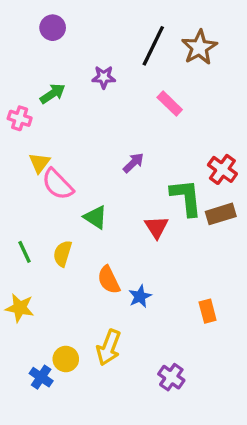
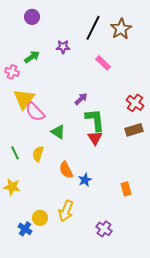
yellow triangle: (39, 163) -> (24, 99), size x1.6
green L-shape: (186, 197) -> (95, 120), moved

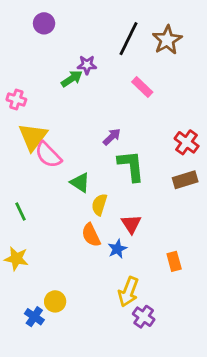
green arrow: (32, 57) -> (72, 79), moved
red triangle: (95, 138) -> (131, 224), moved
yellow semicircle: (38, 154) -> (99, 205), moved
yellow arrow: (66, 211) -> (128, 292), moved

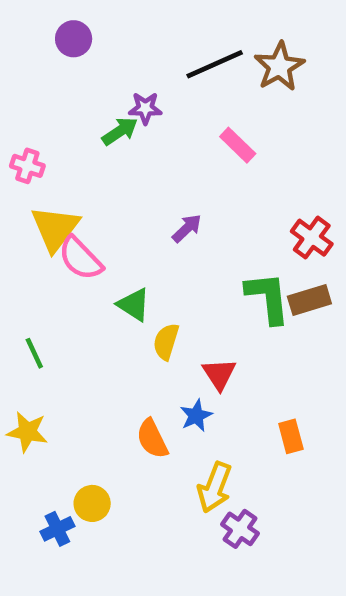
black line: (128, 39) -> (215, 64), turned 40
green L-shape: (131, 166) -> (268, 298), moved
orange semicircle: (91, 235) -> (152, 439), moved
blue cross: (34, 317) -> (57, 529), turned 30

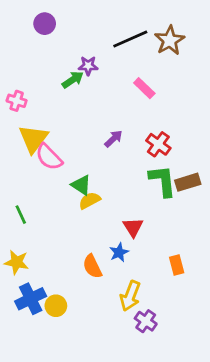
red cross: (312, 238) -> (158, 144), moved
yellow semicircle: (166, 342) -> (90, 200), moved, turned 45
blue cross: (57, 529) -> (31, 299), moved, size x1.5

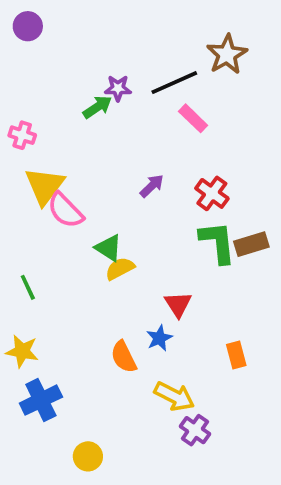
purple circle: (45, 24) -> (28, 26), moved
black line: (130, 39) -> (174, 83), moved
yellow arrow: (130, 296) -> (174, 396), turned -84
yellow circle: (56, 306) -> (88, 456), moved

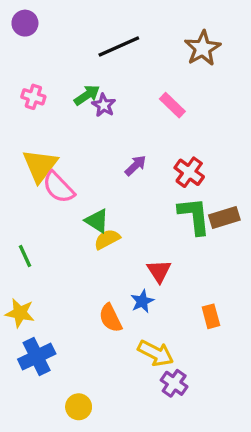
black line: (174, 83) -> (119, 47), moved
purple star: (118, 88) -> (104, 105), moved, turned 30
pink cross: (22, 135) -> (33, 97), moved

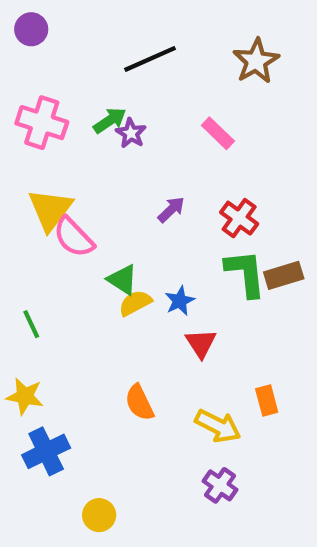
pink cross: (33, 97) -> (42, 123), size x1.6
blue star: (142, 301) -> (180, 301), moved
yellow arrow: (156, 353) -> (218, 426), moved

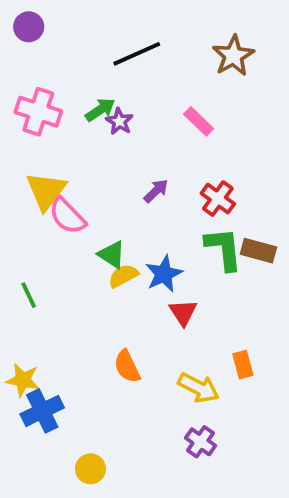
brown rectangle: (284, 275) -> (258, 251), turned 32
blue star: (180, 301) -> (164, 274), size x1.4
yellow star: (25, 396) -> (23, 380), moved

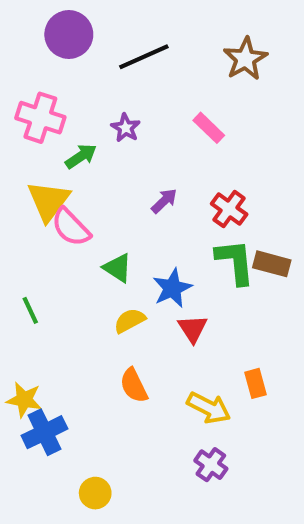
purple circle: (29, 27) -> (69, 34), moved, size x1.5
green arrow: (100, 110) -> (81, 156), moved
yellow semicircle: (123, 276) -> (130, 321), moved

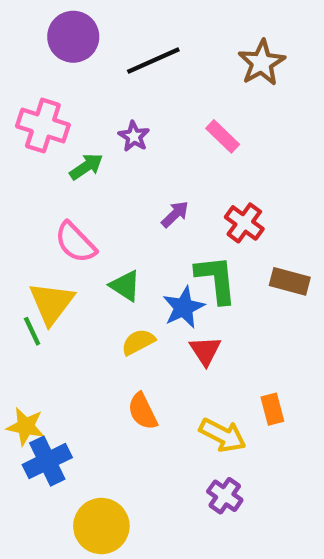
yellow triangle: (49, 201) -> (52, 303), moved
green L-shape: (235, 262) -> (216, 279), moved
yellow circle: (95, 493) -> (101, 526), size x1.6

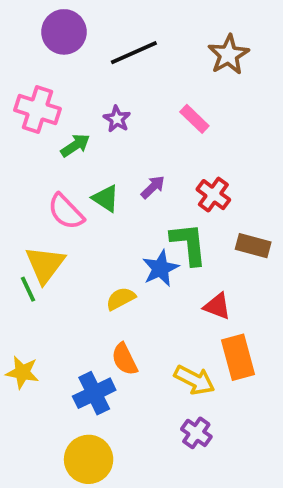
green triangle: (125, 286) -> (106, 198), moved
red triangle: (205, 351) -> (217, 306), moved, turned -36
orange rectangle: (272, 409) -> (238, 357), size x1.6
blue cross: (47, 461) -> (94, 393), moved

